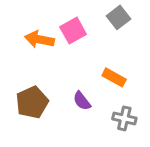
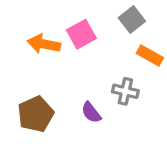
orange rectangle: (114, 77) -> (150, 55), moved
gray cross: (124, 118) -> (125, 91), moved

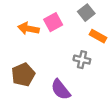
purple semicircle: (91, 113) -> (61, 90), moved, size x1.5

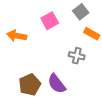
orange arrow: (29, 29) -> (17, 36), moved
brown pentagon: (23, 75) -> (30, 85), moved

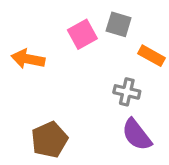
gray square: (81, 12) -> (119, 24), moved, turned -35
purple semicircle: (57, 84) -> (137, 135), moved

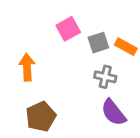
gray square: (119, 24) -> (98, 43), moved, turned -35
orange arrow: (28, 59) -> (27, 67), moved, turned 76

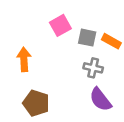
gray square: (98, 43) -> (87, 38), turned 30
brown pentagon: (41, 117) -> (36, 103), turned -30

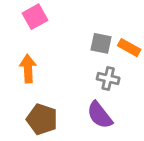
pink square: (60, 25) -> (35, 17), moved
purple semicircle: (100, 99) -> (100, 115), moved

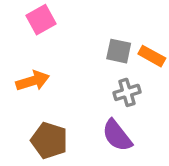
orange arrow: (28, 69) -> (33, 81), turned 76
gray cross: (108, 79) -> (127, 92), turned -30

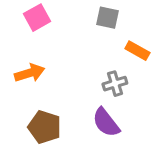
gray square: (119, 51) -> (107, 18), moved

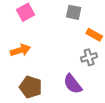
gray cross: (115, 84) -> (89, 57), moved

